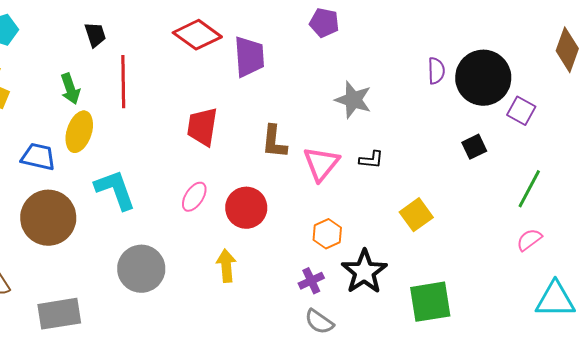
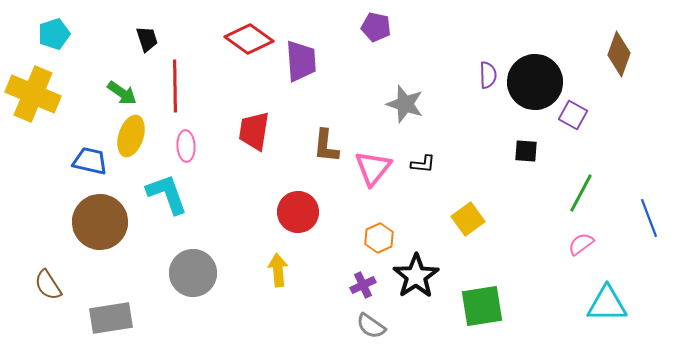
green arrow: (70, 89) -> (122, 93), turned -36
black square: (474, 147) -> (526, 151), turned 30
pink ellipse: (194, 197) -> (186, 146), moved, turned -36

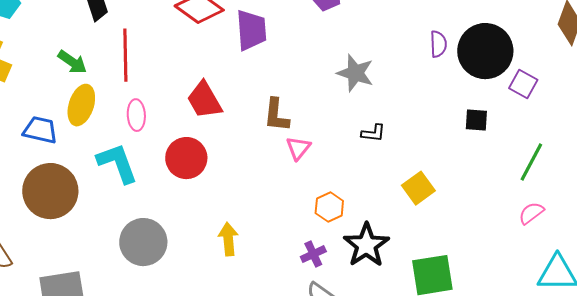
red trapezoid: (254, 131) -> (204, 100), turned -39
pink triangle: (373, 168) -> (298, 148), moved, size x0.7
red circle: (298, 212) -> (186, 158), moved

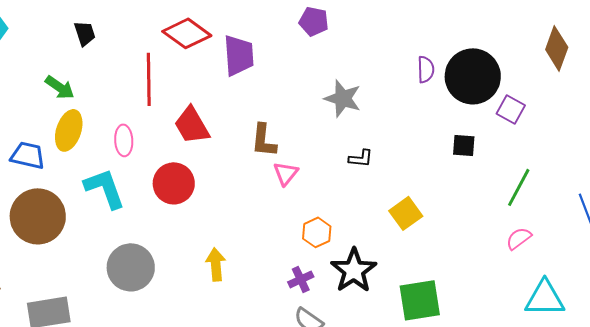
red line: (125, 55) -> (149, 79), moved

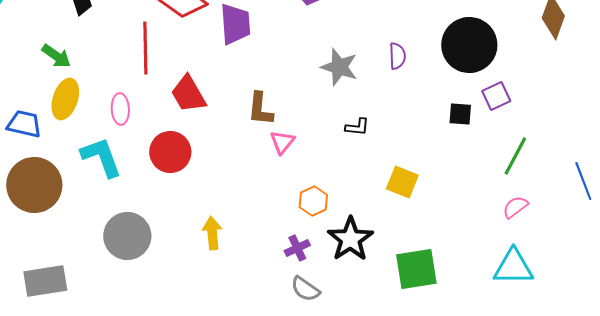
purple semicircle: (426, 69) -> (397, 56), moved
purple square: (511, 109) -> (496, 96), moved, turned 36
yellow square: (406, 213) -> (402, 182), turned -32
cyan triangle: (545, 298) -> (513, 267), moved

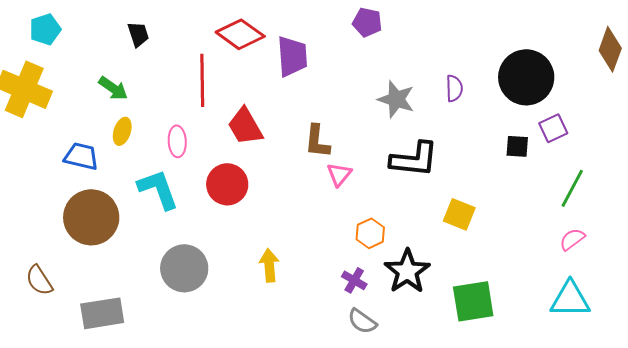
yellow ellipse: (65, 99) -> (122, 131), size x0.7
black L-shape: (357, 127) -> (414, 159), size x2.0
purple cross: (297, 248) -> (354, 280), turned -35

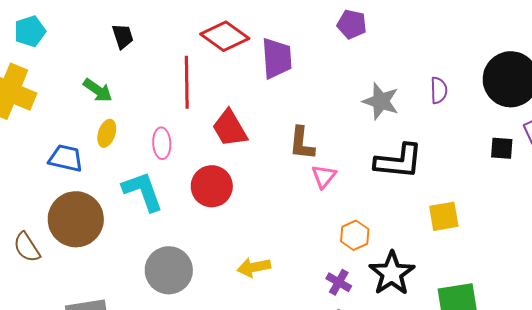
yellow square: (459, 214) -> (444, 216), turned -32
yellow arrow: (269, 265) -> (254, 267), turned -96
brown semicircle: (39, 280) -> (27, 247), moved

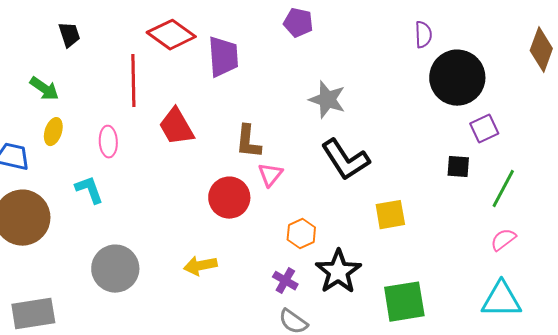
purple semicircle: (439, 90) -> (423, 35), moved
black square: (502, 148) -> (458, 167), moved
black L-shape: (399, 161) -> (345, 160), turned 51
red circle: (212, 186) -> (229, 198), moved
cyan L-shape: (143, 191) -> (89, 190), size x0.7

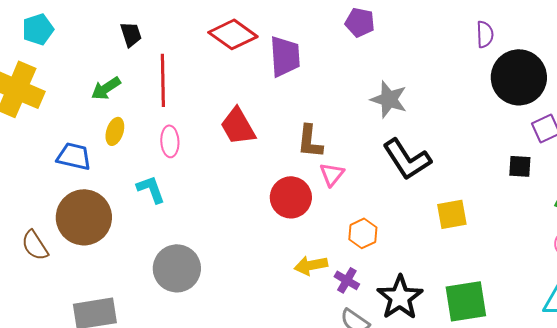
red line: (133, 81) -> (163, 80), moved
green arrow: (44, 89) -> (106, 88), turned 112
yellow arrow: (200, 266) -> (311, 265), moved
black star: (338, 272) -> (400, 297), moved

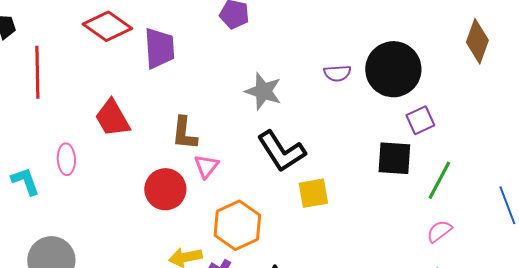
purple semicircle: (485, 34) -> (337, 73), moved, turned 88
pink ellipse: (170, 141) -> (66, 159), moved
black square: (520, 166) -> (394, 158), size x1.5
yellow square: (452, 214) -> (313, 193), moved
orange hexagon: (363, 233) -> (237, 225), size x1.6

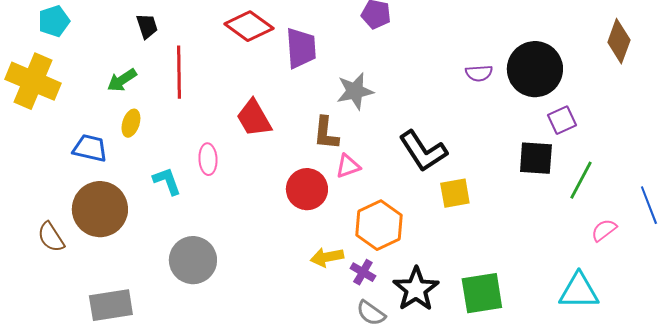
gray star: (263, 91) -> (355, 91), moved, turned -30
pink triangle: (206, 166) -> (348, 166), turned 32
pink semicircle: (439, 231) -> (604, 230), moved

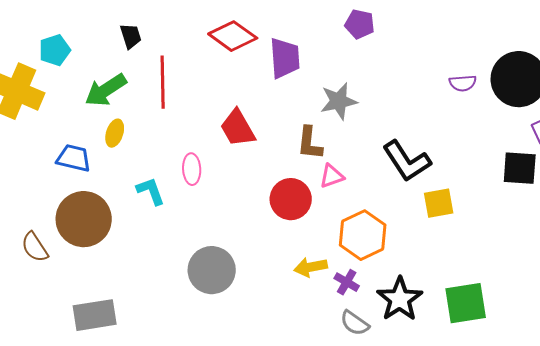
cyan pentagon: (54, 21) -> (55, 50), moved
green arrow: (122, 80) -> (106, 90), size x1.4
gray circle: (193, 260) -> (212, 270), moved

